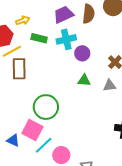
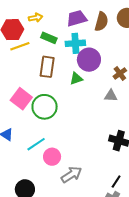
purple circle: (82, 53) -> (89, 60), size x1.5
brown rectangle: (19, 69) -> (47, 67), moved
green triangle: (84, 80) -> (76, 79), moved, turned -32
pink square: (32, 130) -> (21, 99), moved

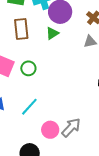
green circle: (45, 107) -> (28, 68), size x0.6
pink circle: (52, 157) -> (50, 130), moved

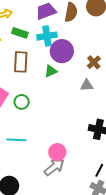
cyan line: (29, 107) -> (16, 140), turned 42
pink circle: (50, 130) -> (57, 152), moved

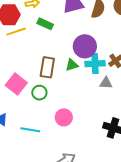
cyan cross: (47, 36) -> (95, 64), moved
brown rectangle: (21, 62) -> (47, 67), moved
pink circle: (57, 152) -> (64, 117), moved

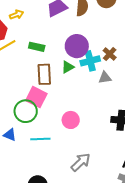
green rectangle: (45, 24) -> (37, 47), moved
pink square: (16, 84) -> (36, 97), moved
green circle: (39, 93) -> (26, 111), moved, size x1.5

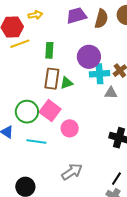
green rectangle: (37, 47) -> (49, 50), turned 70
green triangle: (68, 67) -> (67, 83), moved
pink square: (36, 97) -> (50, 111), moved

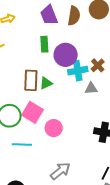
purple trapezoid: (76, 16) -> (49, 15), turned -90
green rectangle: (49, 50) -> (44, 44), moved

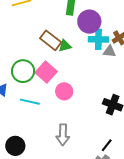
brown rectangle: (31, 80) -> (51, 40), turned -65
gray triangle: (91, 88) -> (110, 51), moved
gray arrow: (60, 171) -> (63, 135), turned 120

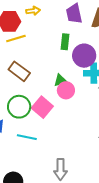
brown rectangle: (51, 40) -> (19, 71), moved
pink circle: (64, 91) -> (66, 90), moved

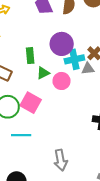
green rectangle: (65, 42) -> (30, 56), moved
pink circle: (66, 90) -> (62, 81), moved

